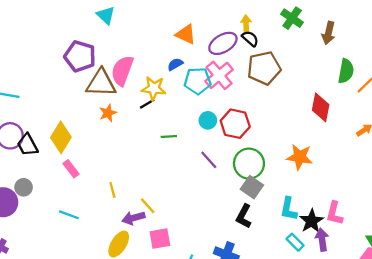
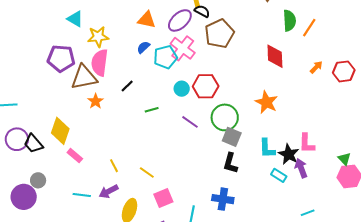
yellow star: (154, 88) -> (98, 37), moved
orange star: (300, 157) -> (266, 102), turned 30
purple arrow: (133, 218) -> (108, 191), moved

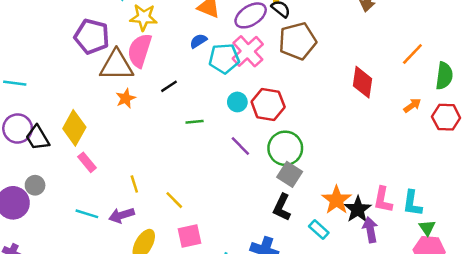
green semicircle: (289, 21) -> (444, 76), moved
orange star: (266, 102) -> (337, 200), moved
cyan L-shape: (267, 148) -> (412, 203), moved
cyan rectangle: (279, 175) -> (319, 229), moved

